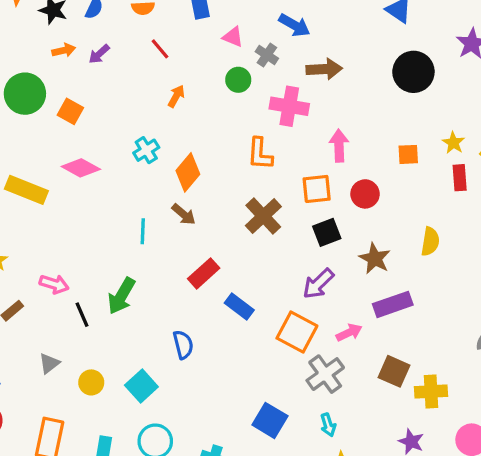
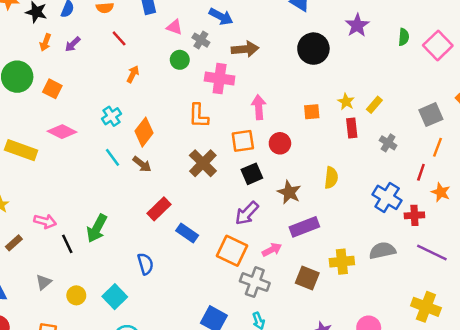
orange arrow: (64, 50) -> (45, 42), turned 126
cyan line: (143, 231) -> (113, 157), moved, turned -36
gray cross: (325, 374) -> (255, 282), turned -32
yellow cross: (431, 391) -> (342, 262), moved

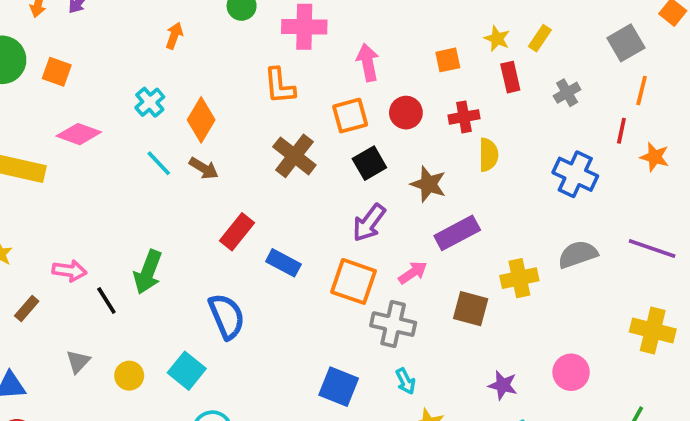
gray cross: (388, 143) -> (567, 93), turned 35
red cross: (414, 215) -> (464, 117), moved
blue semicircle: (145, 264) -> (227, 316), size x1.4

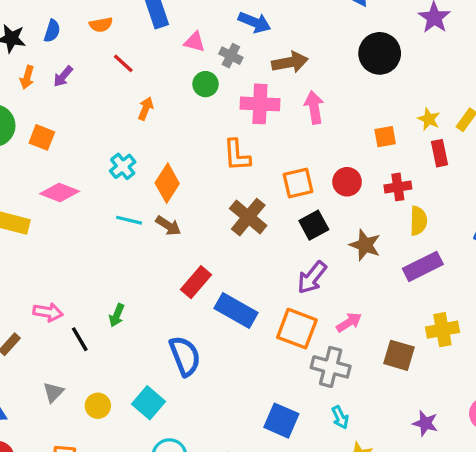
pink arrow: (368, 62) -> (314, 107), moved
cyan line: (159, 163) -> (129, 220), turned -35
purple rectangle: (457, 233) -> (423, 266), moved
blue rectangle: (283, 263) -> (236, 311), size x1.4
green arrow: (148, 272) -> (117, 315), size x0.6

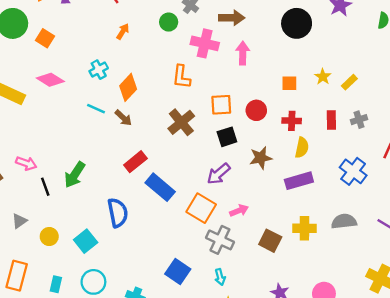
red rectangle: (439, 153) -> (331, 120), moved
brown star: (365, 245) -> (261, 158), turned 30
green arrow: (117, 315) -> (75, 175), size x1.6

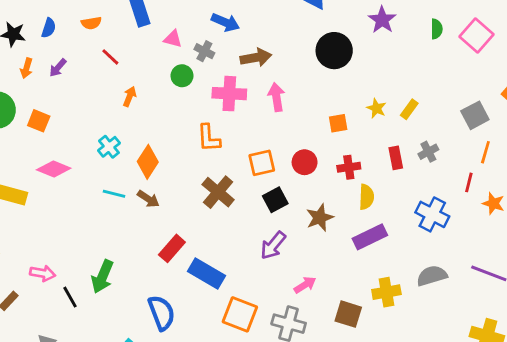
orange square: (201, 208) -> (240, 314), moved

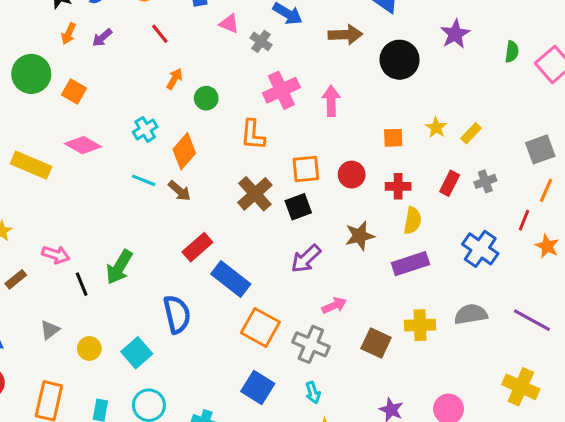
brown arrow: (256, 57) -> (345, 35), moved
green circle: (182, 76) -> (206, 98), moved
pink cross: (229, 94) -> (281, 90), turned -36
red rectangle: (396, 158) -> (450, 183), turned 30
black square: (275, 200) -> (298, 207), moved

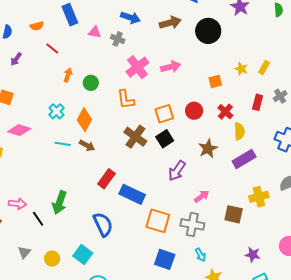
pink arrow: (331, 101) -> (171, 67), turned 90
red cross: (398, 186) -> (225, 112), turned -35

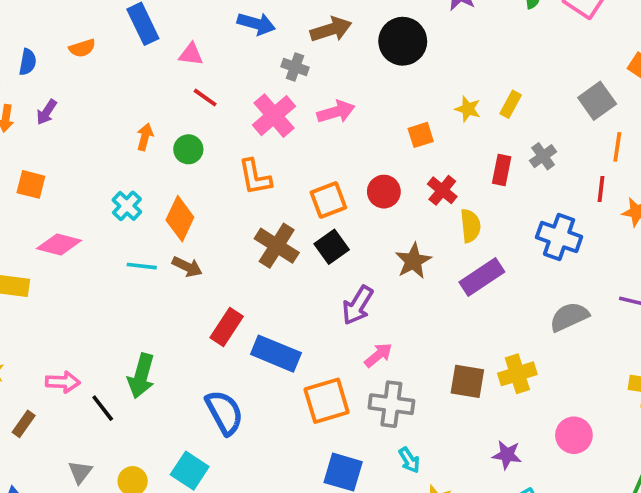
gray cross: (118, 39) -> (295, 67), moved
red line: (52, 48) -> (205, 98), moved
pink arrow: (202, 196) -> (378, 355), moved
yellow cross: (259, 197) -> (517, 374), moved
orange square: (158, 221) -> (327, 401), turned -30

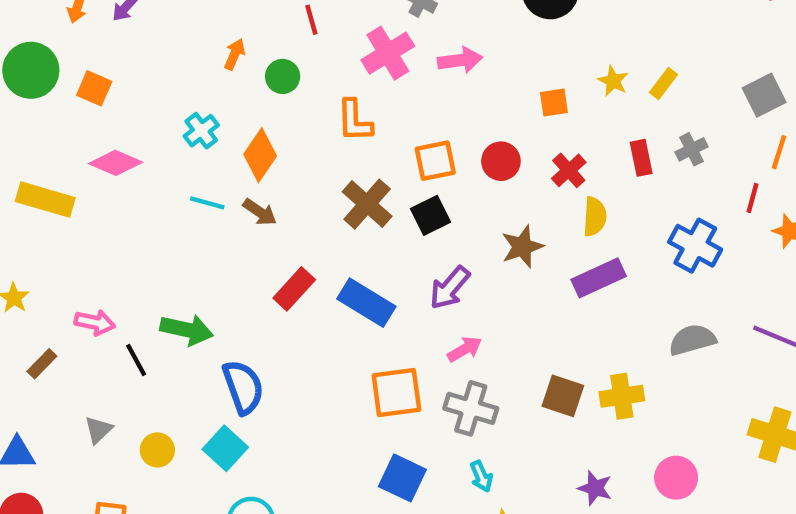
red line: (205, 98) -> (311, 20), turned 30
red rectangle: (502, 170) -> (641, 158), turned -32
blue rectangle: (276, 354) -> (366, 303), moved
green arrow: (141, 376) -> (187, 330), turned -102
blue semicircle: (224, 412) -> (243, 387), moved

